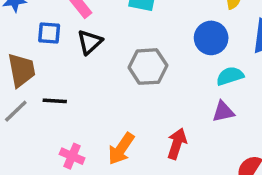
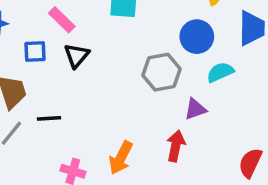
gray hexagon: (148, 67) -> (162, 72), moved
purple triangle: (223, 112) -> (195, 109), moved

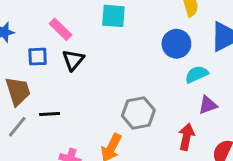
gray hexagon: (162, 72) -> (138, 113), moved
purple triangle: (195, 109) -> (208, 105), moved
red arrow: (176, 146) -> (186, 137), moved

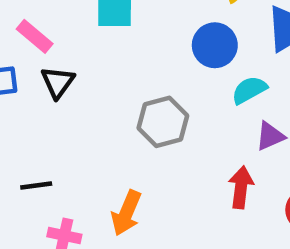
gray hexagon: (138, 113) -> (163, 122), moved
black line: (50, 114) -> (36, 186), moved

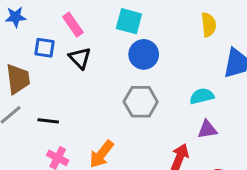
blue circle: (215, 45) -> (144, 54), moved
black triangle: (58, 82) -> (80, 58), turned -35

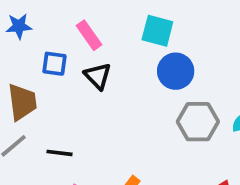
gray hexagon: (141, 102) -> (198, 122), moved

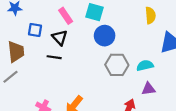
pink rectangle: (89, 35) -> (66, 16), moved
black line: (59, 153) -> (54, 57), moved

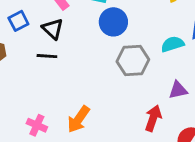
blue square: (35, 30) -> (18, 21), turned -32
cyan semicircle: (145, 65) -> (173, 44), moved

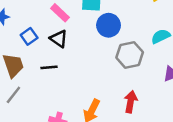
black line: (47, 56) -> (49, 67), moved
red arrow: (153, 118) -> (131, 102), moved

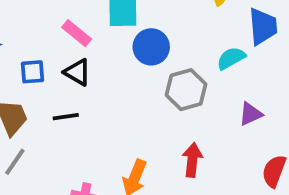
blue square: (29, 36) -> (33, 72), turned 35

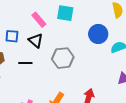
blue circle: (151, 47) -> (98, 34), moved
gray hexagon: (186, 90) -> (63, 58), moved

